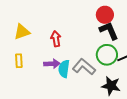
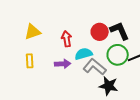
red circle: (105, 15) -> (100, 32), moved
cyan semicircle: (64, 69) -> (84, 54), moved, turned 66
black star: (111, 86) -> (109, 86), moved

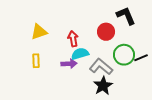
black L-shape: (120, 31) -> (126, 16), moved
cyan semicircle: (84, 54) -> (80, 54), moved
black star: (109, 86) -> (103, 86), moved, turned 30

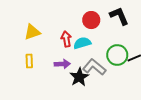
red circle: (106, 32) -> (91, 20), moved
cyan semicircle: (80, 54) -> (82, 43), moved
black star: (103, 86) -> (79, 77), moved

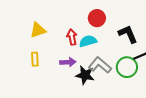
black L-shape: (119, 16) -> (128, 34), moved
green circle: (117, 55) -> (127, 67), moved
black star: (79, 77) -> (85, 75), turned -30

